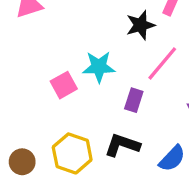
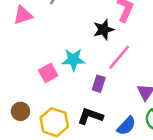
brown circle: (22, 162) -> (20, 111), moved

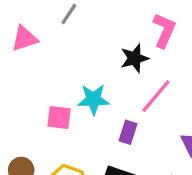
pink square: (48, 73) -> (59, 117), turned 36

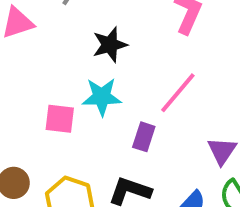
black star: (135, 58) -> (110, 45), moved

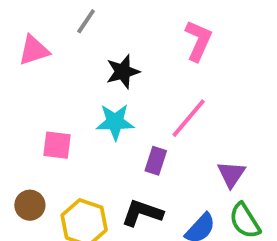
pink square: (60, 119) -> (57, 145), moved

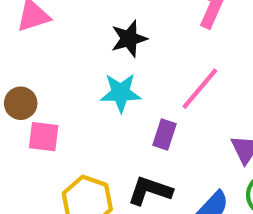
pink square: (57, 145) -> (44, 137), moved
brown circle: (30, 205) -> (21, 103), moved

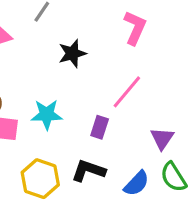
cyan star: (121, 93) -> (47, 114), moved

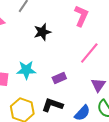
pink line: (127, 92) -> (89, 53), moved
purple rectangle: (100, 127) -> (59, 78), turned 48

